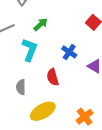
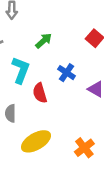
green arrow: (41, 24) -> (44, 41), moved
red semicircle: (53, 77) -> (40, 93), moved

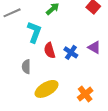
blue cross: (67, 73) -> (71, 52), moved

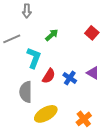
red semicircle: (50, 50) -> (49, 76), turned -133
gray semicircle: (26, 67) -> (26, 92), size x1.5

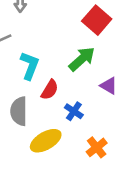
red square: (92, 33) -> (97, 20), moved, size x1.5
green arrow: (52, 35) -> (82, 59), moved, size x1.5
blue cross: (70, 78) -> (74, 111), moved

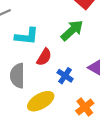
cyan L-shape: (30, 66) -> (27, 36), turned 75
purple triangle: (109, 86) -> (95, 68), moved

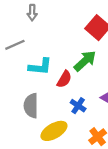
red semicircle: (44, 57) -> (64, 79), moved

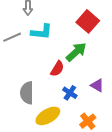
cyan L-shape: (40, 67) -> (42, 32), moved

